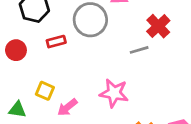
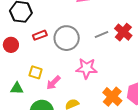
gray circle: (90, 20) -> (67, 38), moved
red cross: (158, 26) -> (123, 32), moved

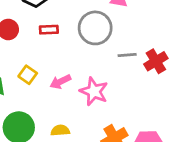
gray circle: (67, 38) -> (95, 28), moved
pink arrow: (53, 83) -> (60, 82), moved

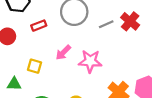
pink arrow: (60, 82) -> (63, 52), moved

